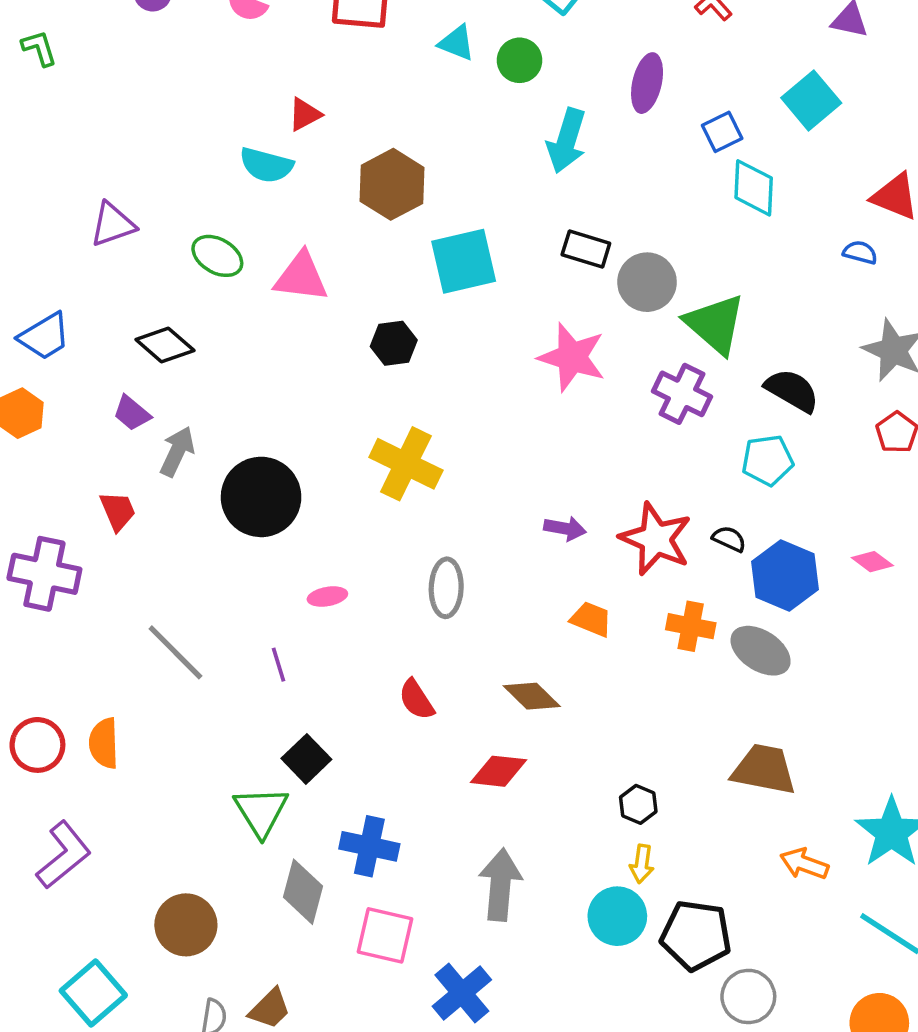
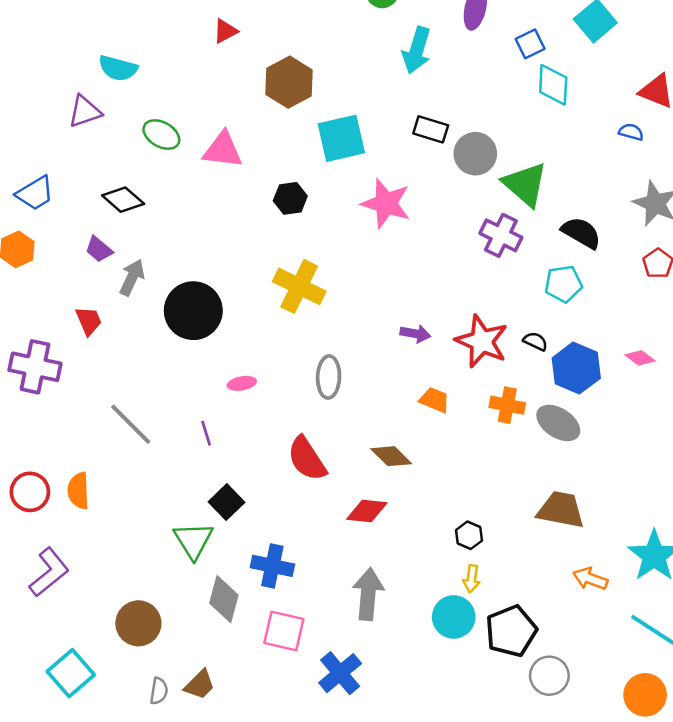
cyan semicircle: (266, 165) -> (118, 68), moved
pink star: (572, 357) -> (386, 203), moved
red semicircle: (416, 700) -> (307, 459), size x1.5
black pentagon: (696, 935) -> (511, 631), turned -30

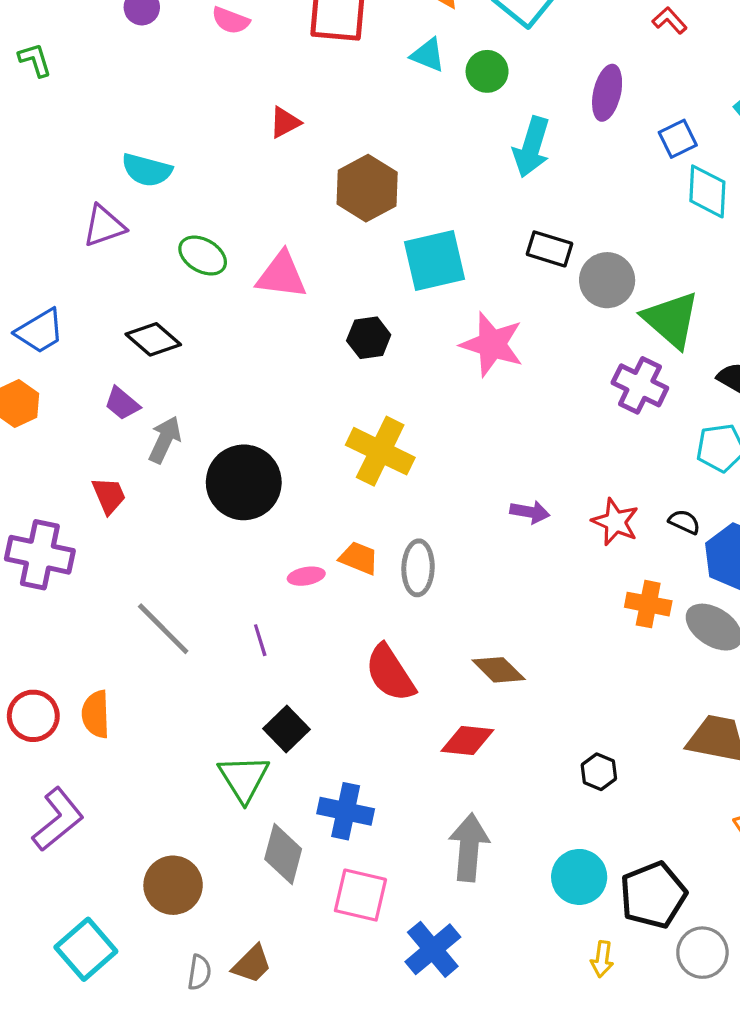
red star: (482, 341) -> (615, 522), size x0.7
orange trapezoid: (435, 400) -> (359, 558), moved
yellow arrow: (472, 579) -> (602, 959), moved

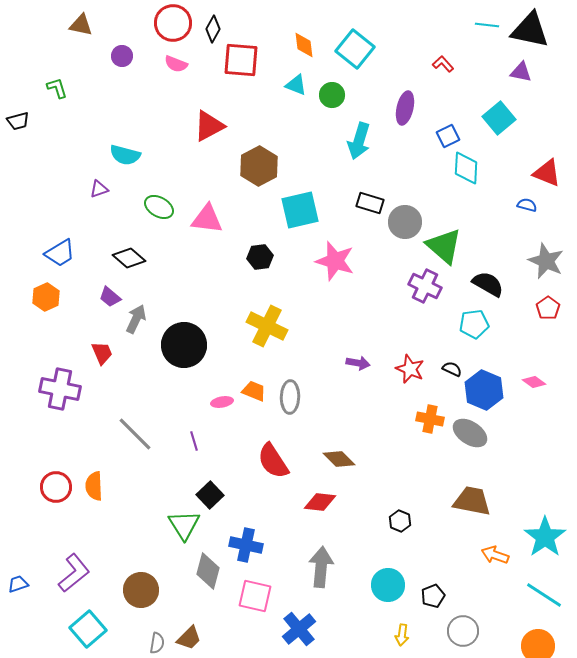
red triangle: (285, 122) -> (209, 126), size x1.6
purple triangle: (104, 226) -> (99, 189), size x0.7
purple L-shape: (58, 819) -> (74, 573), moved
black pentagon: (653, 895) -> (433, 596), size x0.6

